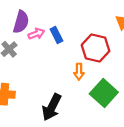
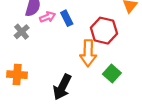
orange arrow: (79, 72) -> (88, 53), size x1.6
green square: (104, 93) -> (112, 73), size x0.7

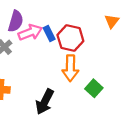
pink arrow: (48, 17) -> (30, 32), size x1.5
red hexagon: (104, 31) -> (70, 38), moved

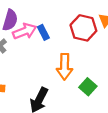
red hexagon: (70, 38) -> (83, 28), moved

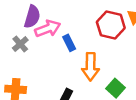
blue rectangle: (43, 32) -> (69, 43), moved

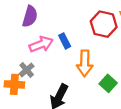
pink arrow: (48, 29) -> (41, 44), moved
gray cross: (20, 44) -> (27, 70), moved

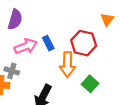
red hexagon: (104, 24) -> (84, 43), moved
gray cross: (27, 70) -> (12, 71), turned -32

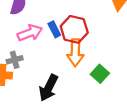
red hexagon: (84, 43) -> (74, 29), moved
gray cross: (12, 71) -> (15, 60), turned -32

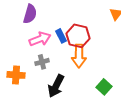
gray cross: (15, 60) -> (42, 62), moved
green square: (100, 74) -> (104, 87), moved

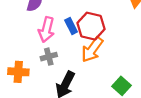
pink arrow: (40, 39) -> (46, 30), turned 125
orange arrow: (79, 56) -> (92, 50), turned 35

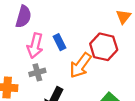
red hexagon: (91, 26) -> (104, 47), moved

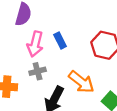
orange arrow: (80, 65) -> (81, 82), moved, turned -88

